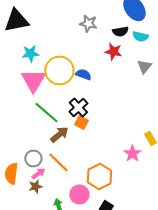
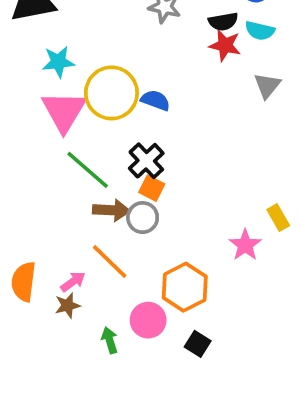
red star: (113, 51) -> (225, 45), moved
brown arrow: (59, 134) -> (111, 210), turned 42
gray circle: (33, 158) -> (143, 218), moved

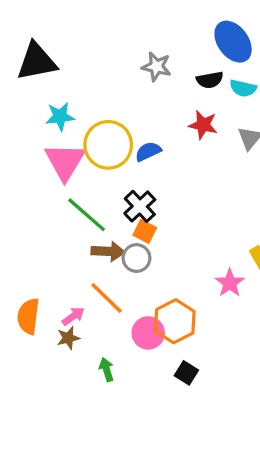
red star: (225, 45) -> (203, 125), moved
blue semicircle: (155, 100) -> (148, 151), turned -45
pink circle: (148, 320) -> (148, 333), moved

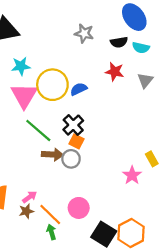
orange line: (107, 298) -> (50, 214), moved
orange hexagon: (175, 321) -> (131, 233), moved
black square: (186, 373) -> (104, 234), size x1.6

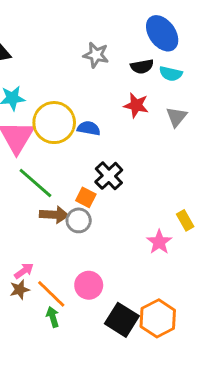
blue semicircle: (79, 89) -> (89, 128), turned 35
black cross: (73, 125) -> (109, 176), moved

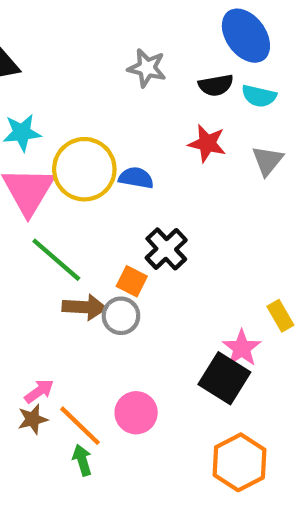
black square: (122, 320) -> (224, 378), moved

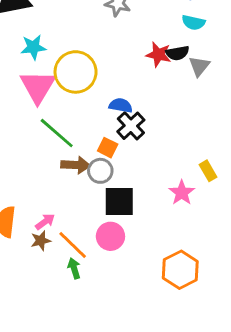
black semicircle: (216, 85) -> (177, 53), moved
blue semicircle: (136, 178) -> (121, 105), moved
black square: (224, 378) -> (119, 201), moved, turned -32

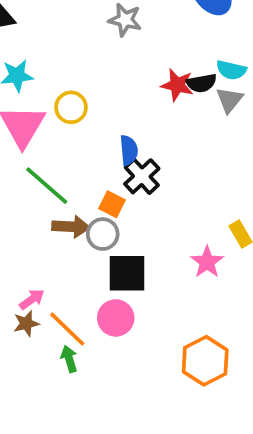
cyan semicircle: (193, 22) -> (231, 70), moved
yellow circle: (76, 72) -> (71, 107), size x0.6
blue semicircle: (121, 105) -> (129, 150), turned 75

